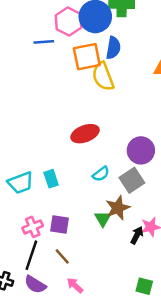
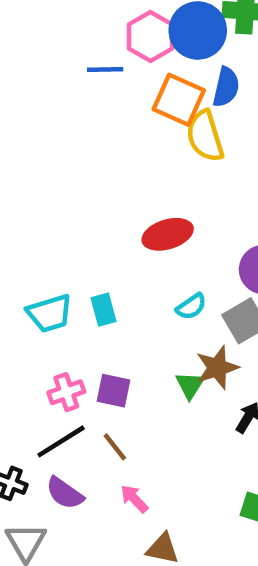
orange square: (87, 57) -> (179, 100), turned 32
black line: (31, 255) -> (61, 441), turned 36

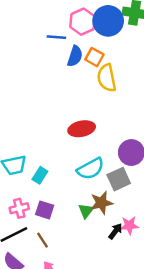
blue semicircle: (226, 87) -> (75, 56), moved
orange square: (179, 100) -> (94, 57), size x0.7
cyan semicircle: (191, 307) -> (91, 169), size x1.6
cyan rectangle: (104, 310) -> (40, 175), moved, turned 42

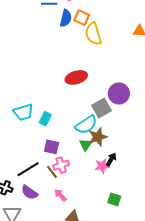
cyan semicircle: (91, 169) -> (86, 125), moved
gray square: (119, 179) -> (102, 108), moved
pink cross: (19, 208) -> (61, 165), moved
pink star: (129, 225) -> (102, 166), moved

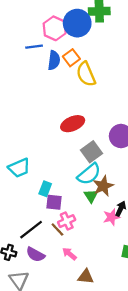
orange square: (82, 18) -> (71, 58), turned 35
gray square: (102, 108) -> (92, 152), moved
cyan rectangle: (45, 119) -> (45, 189), moved

